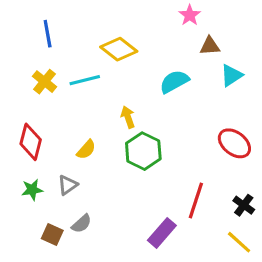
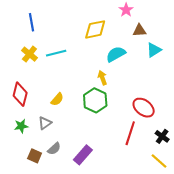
yellow diamond: (119, 49) -> (95, 29), moved, turned -50
yellow arrow: (128, 117) -> (102, 78), moved
red ellipse: (234, 143) -> (144, 108), moved
purple rectangle: (162, 233) -> (83, 155), moved

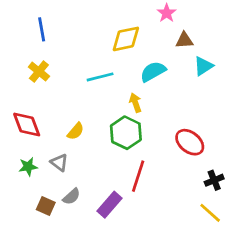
cyan line: (56, 53) -> (100, 77), moved
red diamond: (20, 94) -> (27, 125), turned -35
gray triangle: (45, 123) -> (59, 163), turned -48
red line: (130, 133) -> (138, 176), moved
black cross: (162, 136) -> (214, 180), turned 32

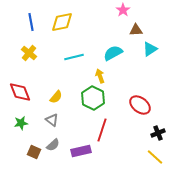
yellow diamond: (126, 39) -> (62, 22), moved
gray triangle: (59, 163) -> (52, 120), moved
purple rectangle: (110, 205) -> (81, 151), turned 36

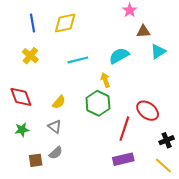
red line: (102, 130) -> (124, 129), moved
purple rectangle: (81, 151) -> (123, 159), moved
brown square: (34, 152) -> (36, 160), turned -32

